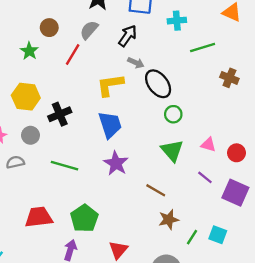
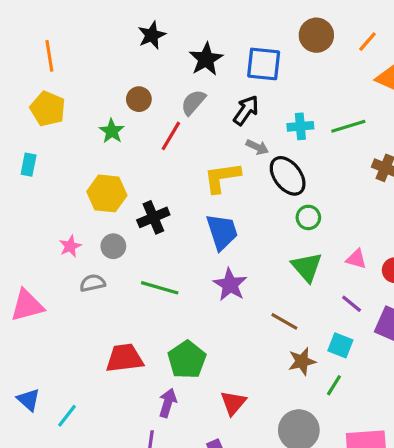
cyan cross: (177, 21) -> (300, 126), moved
cyan square: (218, 235) -> (340, 345), moved

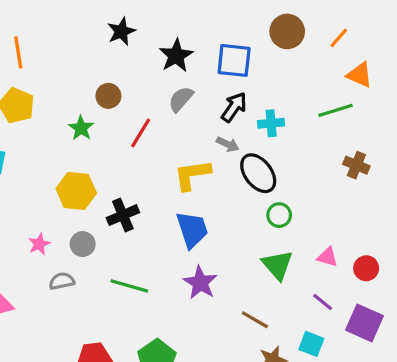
gray semicircle: (193, 102) -> (181, 99), moved
black arrow: (246, 110) -> (234, 107), moved
green line: (348, 126) -> (336, 110), moved

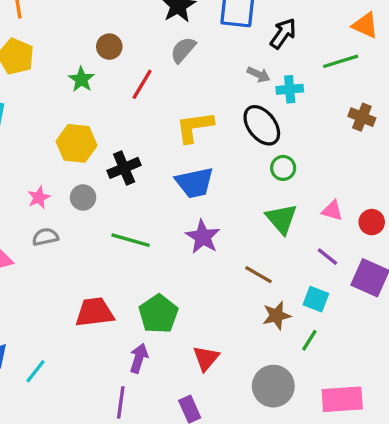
black arrow: (234, 107) -> (283, 33), moved
cyan cross: (271, 123) -> (290, 89), moved
gray arrow: (228, 144) -> (259, 74), moved
blue trapezoid: (192, 230) -> (195, 183), turned 96
gray semicircle: (62, 281) -> (45, 237), moved

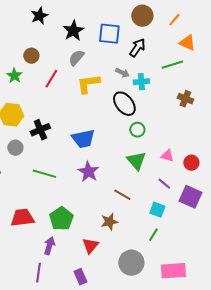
yellow L-shape: (195, 127) -> (88, 84), moved
brown star: (277, 316) -> (109, 222), moved

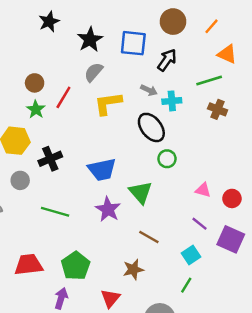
brown circle: (31, 56) -> (35, 83), moved
green star: (14, 76) -> (36, 109), moved
brown cross: (185, 99) -> (218, 109), moved
green triangle: (136, 161) -> (141, 192), moved
cyan square: (157, 210) -> (191, 255), turned 35

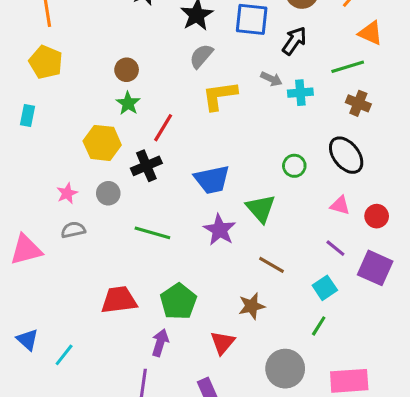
red line: (63, 97) -> (163, 128), moved
black ellipse: (151, 127) -> (346, 155), moved

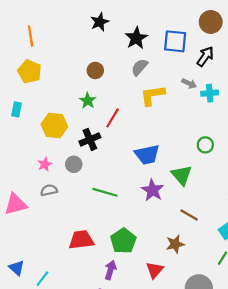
brown circle: (127, 70) -> (95, 70), moved
yellow hexagon: (102, 143) -> (54, 125), moved
black cross: (146, 166) -> (90, 139), moved

